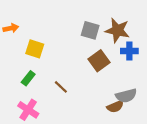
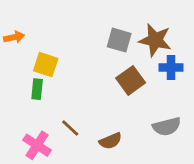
green rectangle: (28, 78) -> (37, 89), moved, turned -32
brown line: (61, 87) -> (70, 128), moved
brown semicircle: (115, 107) -> (110, 141), moved

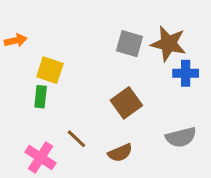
brown square: (131, 80) -> (126, 103), moved

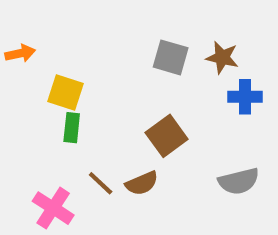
brown star: (168, 44) -> (222, 57), size x0.7
green rectangle: (41, 97) -> (72, 128), moved
brown semicircle: (120, 153) -> (142, 183), moved

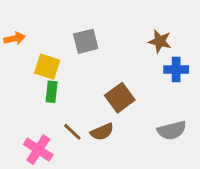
gray square: (171, 57) -> (86, 41), moved, turned -30

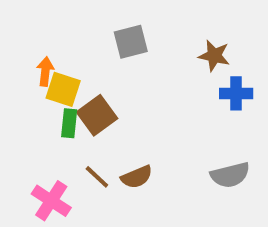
orange arrow: (15, 38) -> (45, 72), moved, turned -72
gray square: (86, 41) -> (131, 42), moved
brown square: (120, 98) -> (97, 115), moved

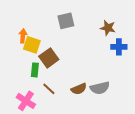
green rectangle: (69, 123) -> (35, 70), moved
gray semicircle: (230, 175) -> (100, 88), moved
brown semicircle: (137, 177) -> (79, 89), moved

